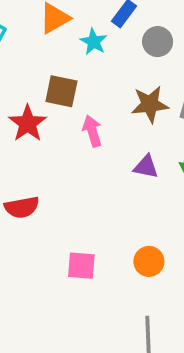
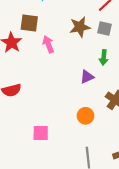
purple triangle: (146, 167) -> (87, 77), moved, turned -32
pink square: (81, 266) -> (41, 133), moved

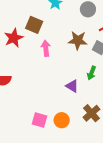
purple triangle: (87, 77) -> (72, 86), turned 40
pink square: (41, 133) -> (40, 120), moved

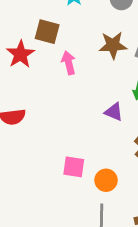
orange circle: (62, 120) -> (106, 180), moved

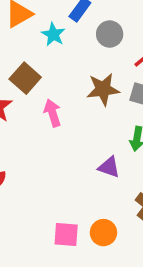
brown square: (47, 32) -> (25, 78), turned 30
orange circle: (106, 180) -> (103, 233), moved

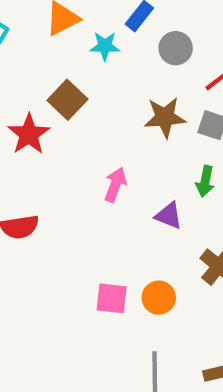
cyan star: (53, 34) -> (105, 46), turned -30
pink arrow: (52, 113) -> (115, 185), moved, turned 36

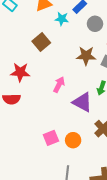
red star: (29, 134) -> (20, 72), moved, turned 30
purple triangle: (169, 216) -> (82, 102), size x1.5
pink square: (112, 298) -> (51, 138), turned -35

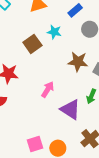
cyan star: (62, 19) -> (54, 32), moved

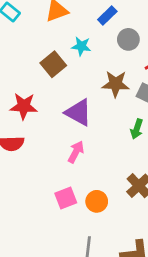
pink arrow: (48, 89) -> (76, 152), moved
purple triangle: (70, 109) -> (78, 113), moved

